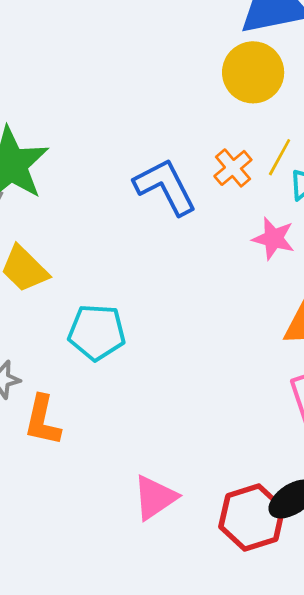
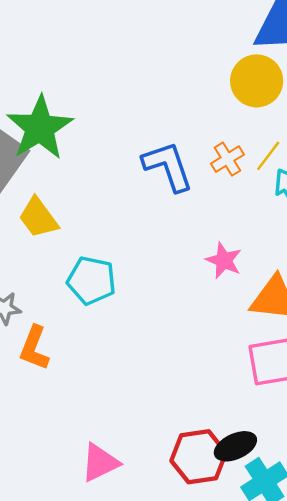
pink star: (273, 238) -> (224, 260), moved
pink triangle: (155, 497) -> (100, 463), moved

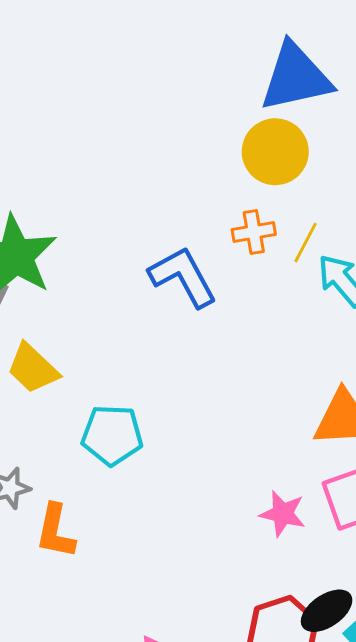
orange cross: (227, 159) -> (254, 232), moved, turned 32
pink star: (224, 260) -> (283, 514), moved

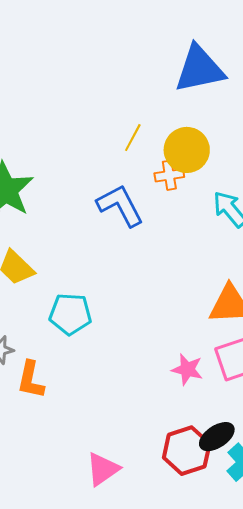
yellow circle: (275, 152) -> (187, 150), moved
yellow line: (306, 243) -> (133, 138), moved

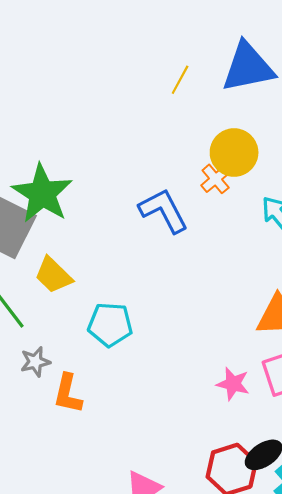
yellow line: (133, 138) -> (180, 80), moved
orange cross: (169, 175) -> (216, 179), turned -32

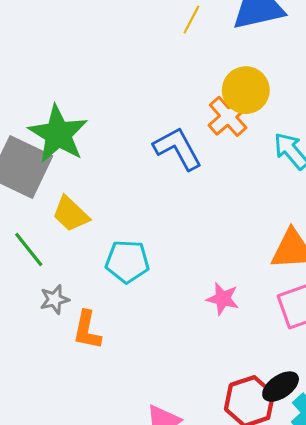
orange cross: (216, 179) -> (228, 116), size x1.4
pink star: (233, 384) -> (223, 299), moved

